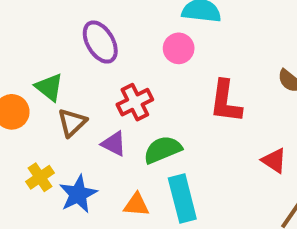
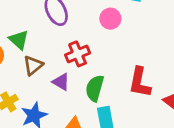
red L-shape: (226, 101) -> (140, 82), moved
green semicircle: (163, 150) -> (95, 88), turned -56

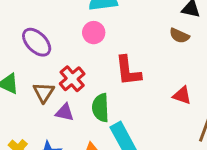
brown triangle: (33, 65) -> (44, 92), moved
red L-shape: (140, 82) -> (128, 71), moved

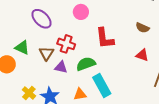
brown semicircle: (179, 36) -> (142, 28), moved
red cross: (72, 79) -> (66, 44), turned -30
green semicircle: (101, 108) -> (86, 64), turned 72

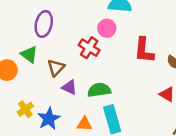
purple ellipse: (41, 19) -> (44, 24), moved, turned 45
red L-shape: (105, 38) -> (144, 50), moved
red cross: (66, 44) -> (89, 48), moved

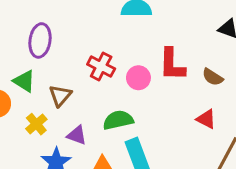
pink circle: (107, 28) -> (138, 78), moved
purple triangle: (69, 87) -> (77, 135), moved
yellow cross: (25, 109) -> (36, 124), moved

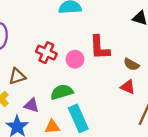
brown semicircle: (213, 77) -> (131, 64), moved
brown triangle: (60, 96) -> (17, 76), turned 36

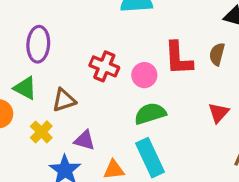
brown semicircle: (131, 64) -> (217, 54), moved, turned 77
red triangle: (128, 87) -> (219, 113), turned 49
green semicircle: (62, 92) -> (150, 114), moved

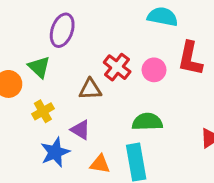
red L-shape: (178, 58) -> (190, 59), moved
pink circle: (144, 75) -> (154, 70), moved
brown triangle: (64, 100) -> (90, 89), moved

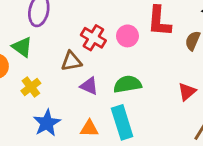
purple triangle: (81, 130) -> (89, 86), moved

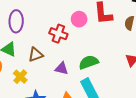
pink circle: (127, 36) -> (79, 19), moved
brown triangle: (71, 61) -> (36, 55), moved

